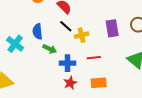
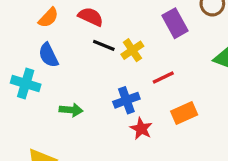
blue semicircle: (37, 31) -> (48, 55), moved
cyan cross: (15, 44) -> (26, 84), moved
green arrow: (50, 49) -> (71, 110), moved

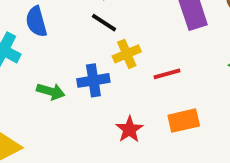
yellow cross: (132, 50) -> (127, 54), moved
blue cross: (126, 100) -> (93, 80), moved

